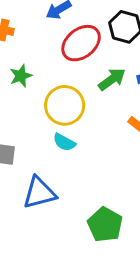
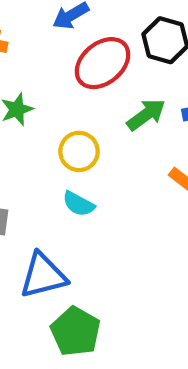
yellow circle: (65, 105) -> (79, 151), size x0.7
green pentagon: (105, 225) -> (76, 331), moved

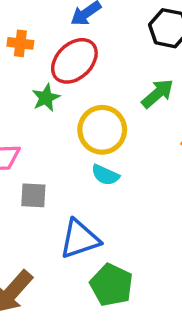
red ellipse: (103, 63) -> (74, 61), moved
yellow circle: (79, 151) -> (102, 130), size x1.4

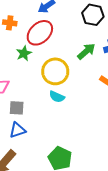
blue triangle: (80, 239) -> (17, 130), moved, size x0.7

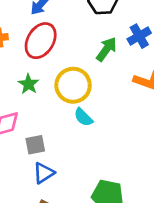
green star: (24, 53) -> (29, 84), moved
cyan semicircle: (57, 97) -> (83, 117), turned 35

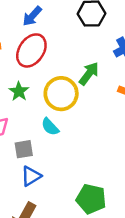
green arrow: (106, 49) -> (89, 74), moved
cyan semicircle: (83, 117) -> (50, 127), moved

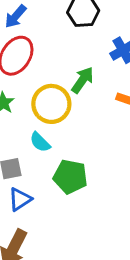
green pentagon: (91, 199) -> (70, 177), moved

